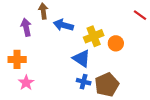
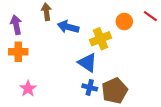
purple arrow: (26, 27) -> (16, 25), moved
orange circle: (116, 43) -> (124, 21), moved
orange cross: (17, 59) -> (18, 52), moved

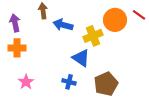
orange circle: (124, 21) -> (115, 20), size x1.5
blue cross: (90, 87) -> (69, 82), moved

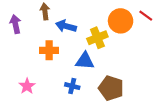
orange cross: (17, 48) -> (49, 50), moved
blue triangle: (81, 58) -> (85, 61), turned -30
brown pentagon: (106, 84) -> (111, 88), turned -30

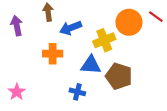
blue arrow: (66, 26) -> (71, 28), turned -36
pink star: (27, 86) -> (17, 92), moved
brown pentagon: (111, 88) -> (119, 76), moved

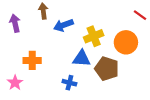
orange circle: (129, 22) -> (126, 42), moved
orange cross: (53, 54) -> (32, 60), moved

